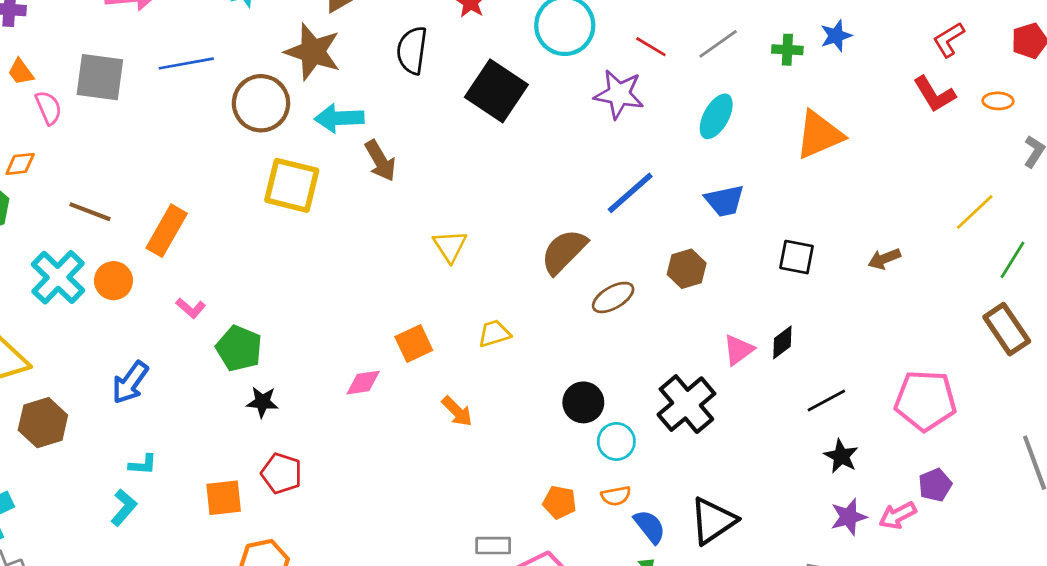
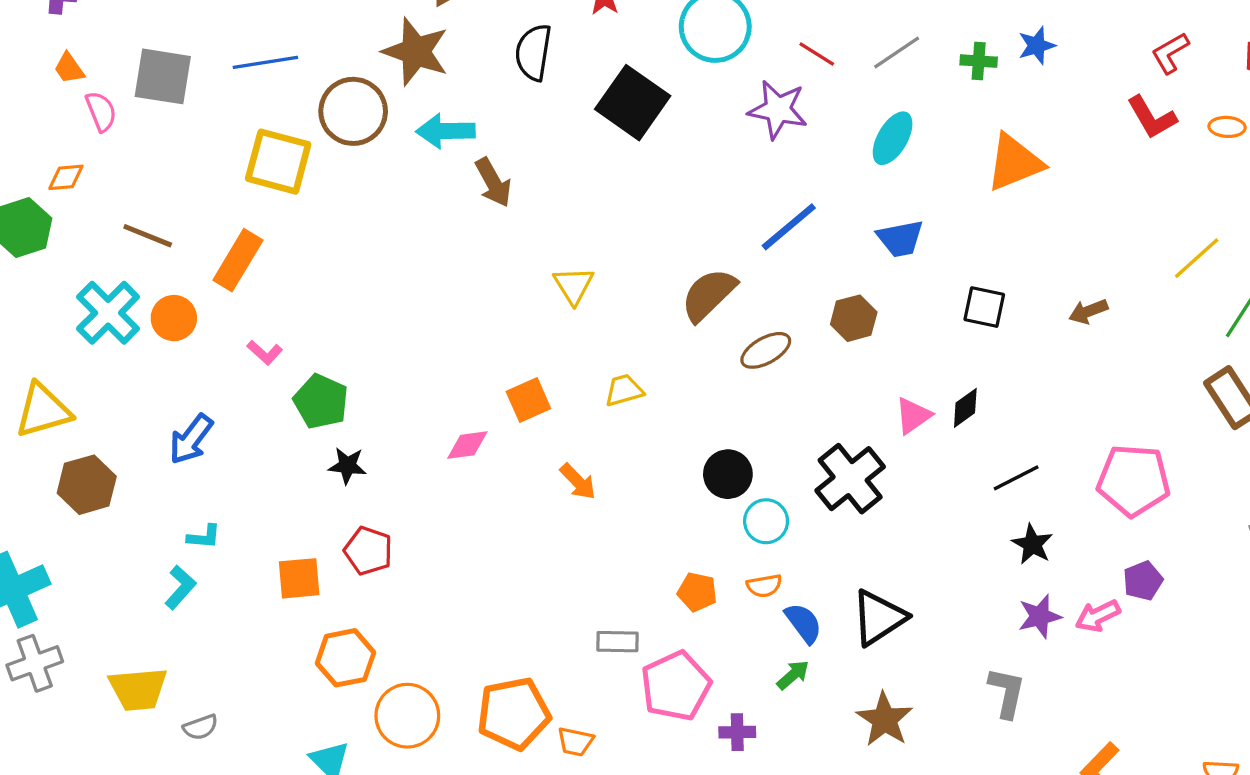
yellow square: (292, 185) -> (278, 162), moved

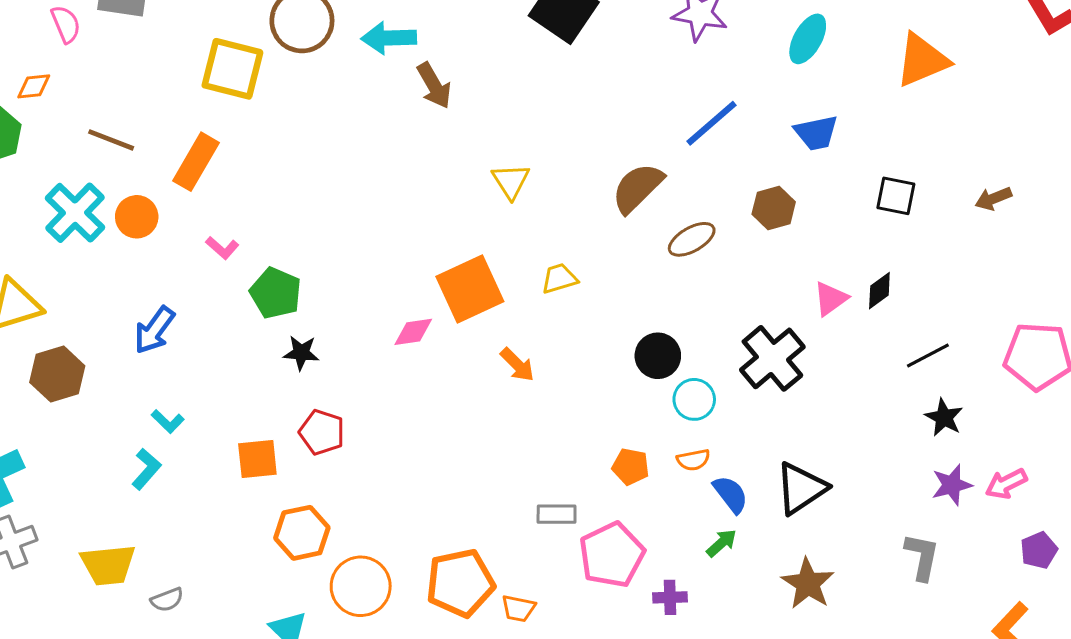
orange square: (528, 400) -> (470, 289), size x1.6
cyan L-shape: (204, 537) -> (168, 421), turned 40
purple pentagon: (1143, 581) -> (1039, 550), moved

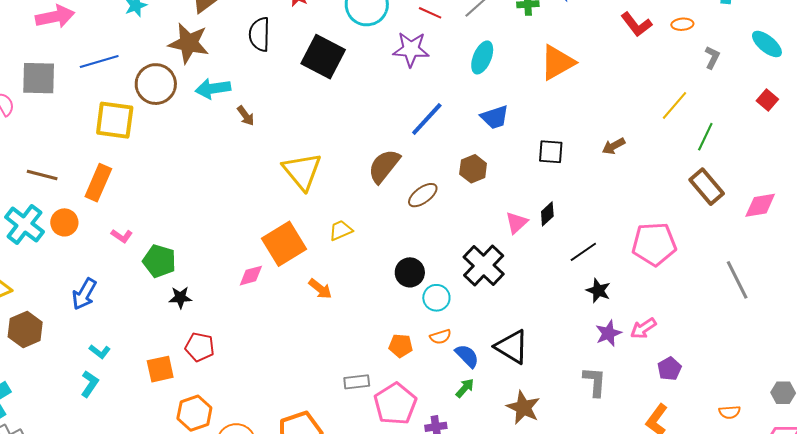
brown arrow: (434, 86) -> (246, 116), size x0.7
yellow triangle: (511, 181) -> (302, 171), size x1.6
black triangle: (801, 488) -> (512, 347), turned -48

